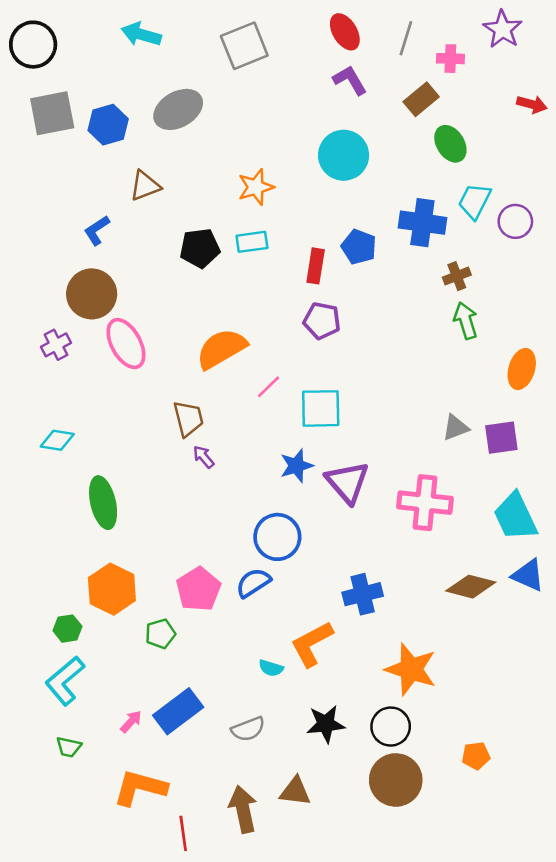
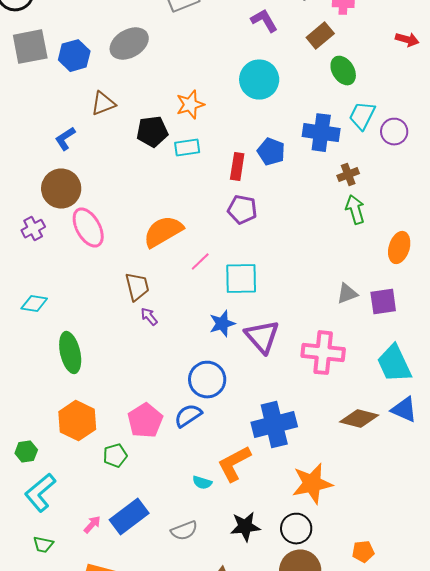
black pentagon: (200, 248) -> (152, 132), moved
blue cross: (363, 594) -> (274, 425), size x1.4
green hexagon: (67, 629) -> (26, 452), moved
orange star: (411, 669) -> (312, 484), turned -30

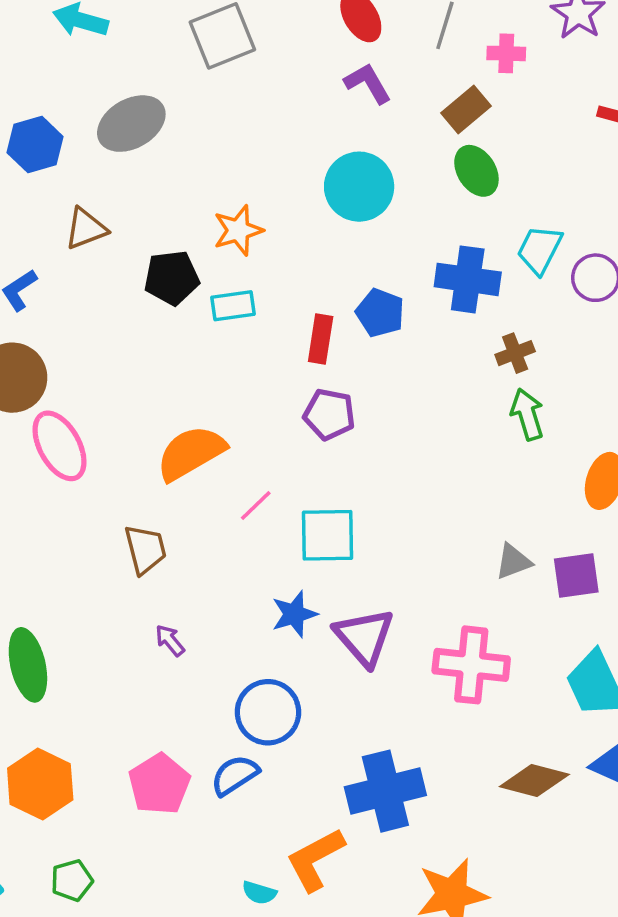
green ellipse: (343, 71) -> (476, 171), moved
purple arrow: (149, 317) -> (170, 640), moved
green pentagon: (115, 456) -> (72, 880), moved

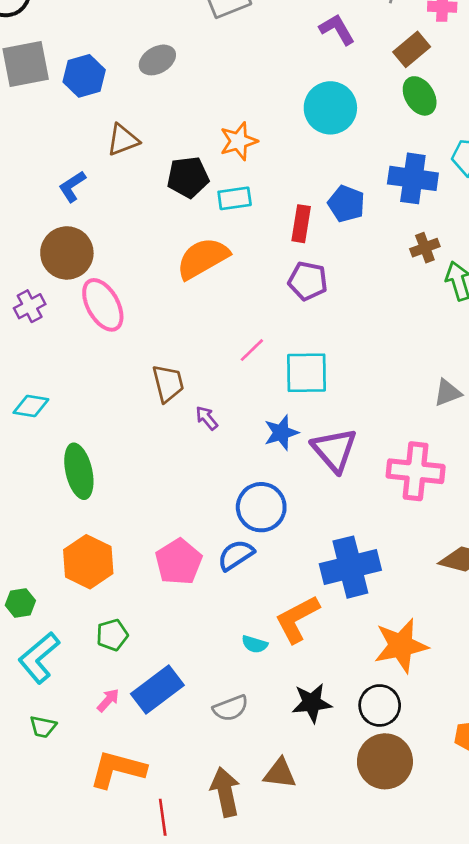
gray ellipse: (131, 124) -> (157, 60), size x0.7
brown cross: (515, 353) -> (425, 248), moved
orange semicircle: (191, 453) -> (203, 258), moved
purple arrow: (170, 640) -> (207, 418), moved

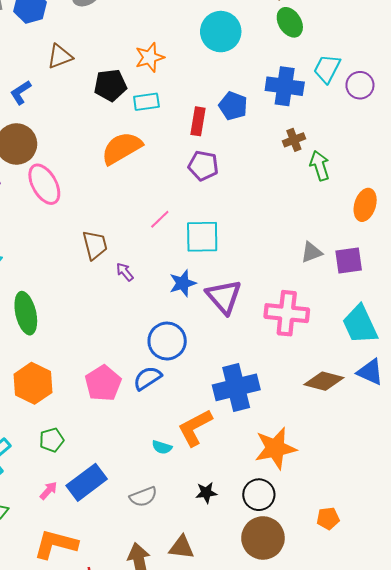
black star: (312, 703) -> (206, 493), size x0.7

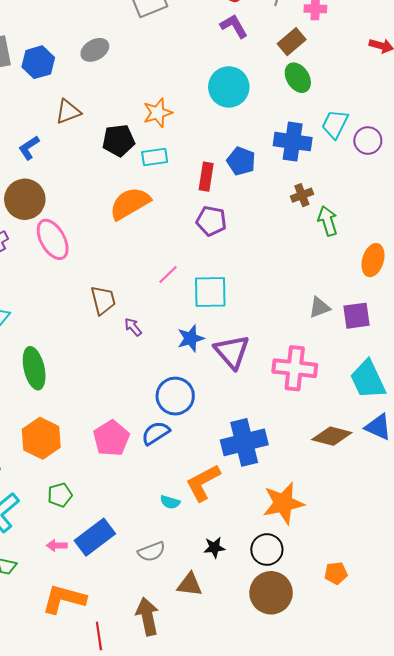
pink arrow: (48, 491) -> (57, 545), turned -132
brown triangle: (182, 547) -> (190, 585), moved

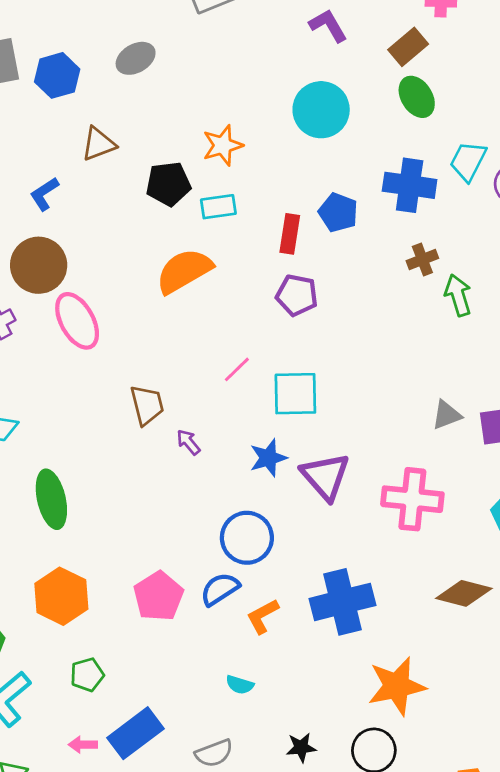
orange L-shape: (203, 483) -> (263, 616), moved, size x0.7

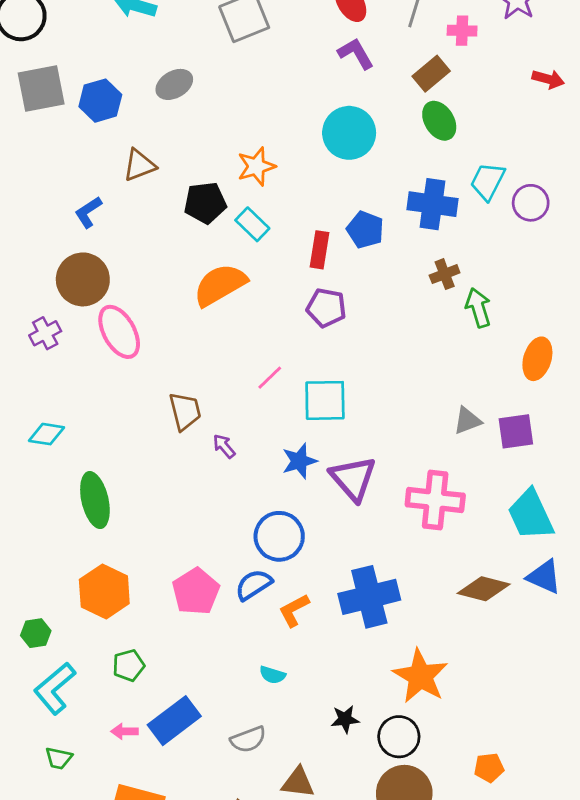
cyan rectangle: (218, 207) -> (252, 224), turned 52
orange star: (397, 686) -> (420, 676), turned -30
black star: (301, 747) -> (345, 719), moved

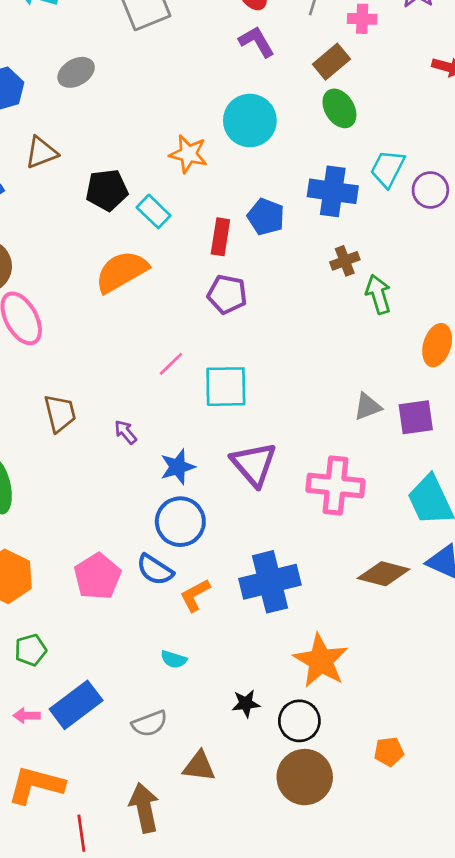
orange star: (256, 166) -> (188, 154), moved, turned 30
brown trapezoid: (185, 411) -> (60, 413), moved
blue star: (299, 461) -> (178, 467), moved
blue semicircle: (254, 585) -> (155, 570), turned -114

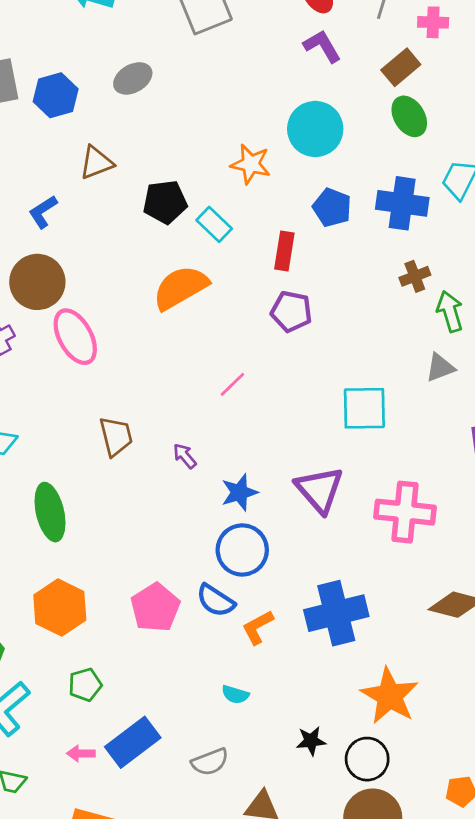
blue pentagon: (266, 217) -> (332, 208), moved
cyan square: (226, 387) -> (364, 408), moved
gray triangle: (368, 407) -> (440, 368), moved

